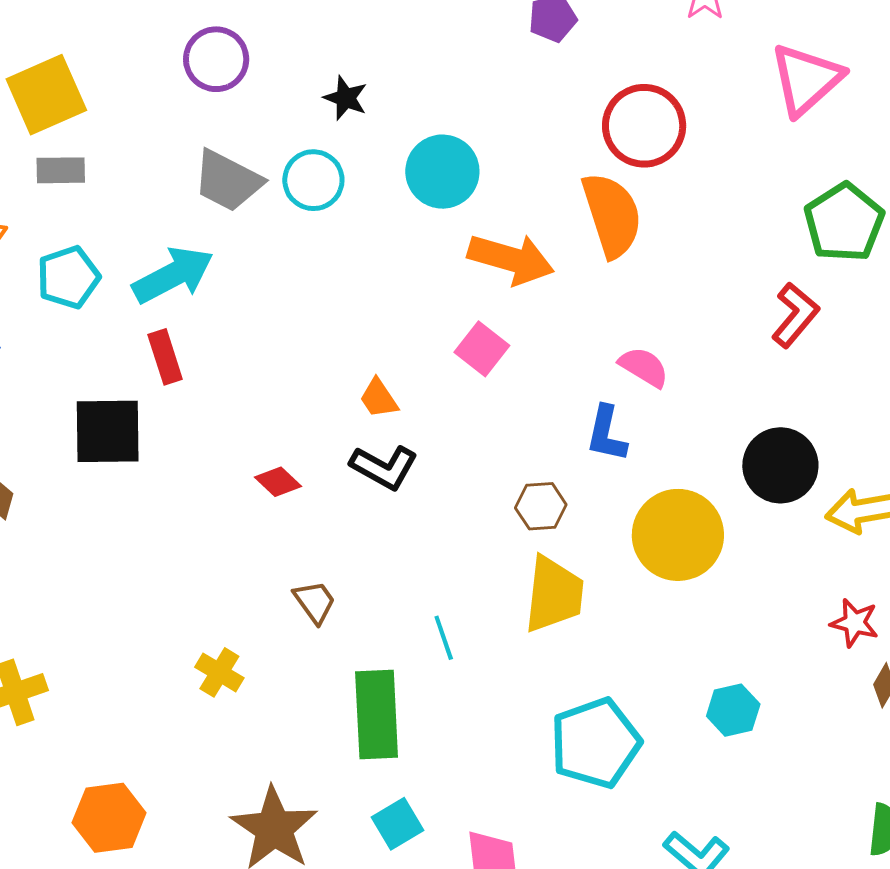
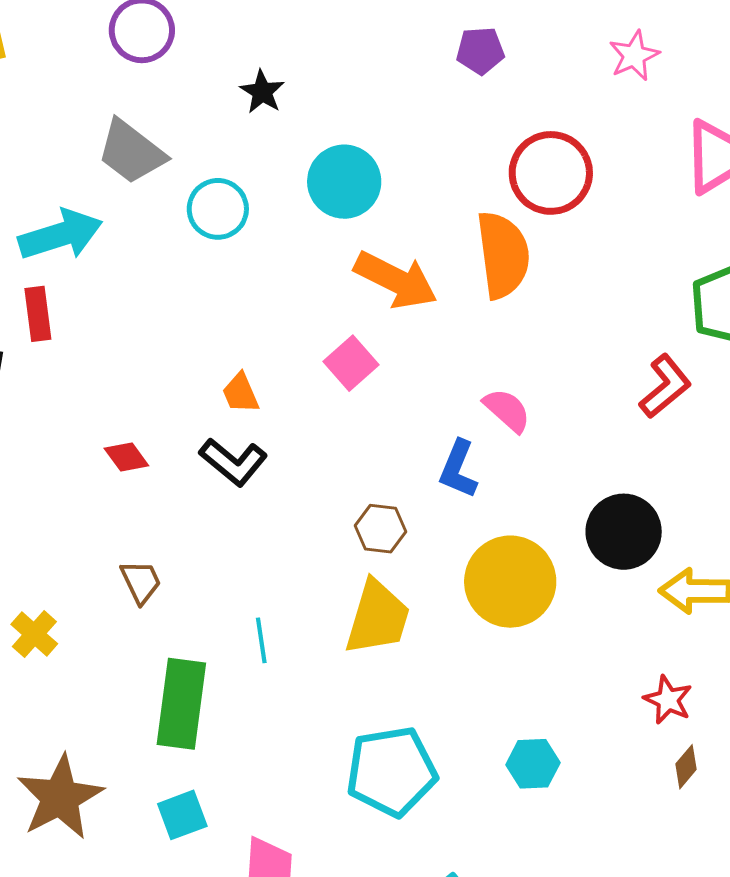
cyan circle: (313, 180) -> (218, 209), moved

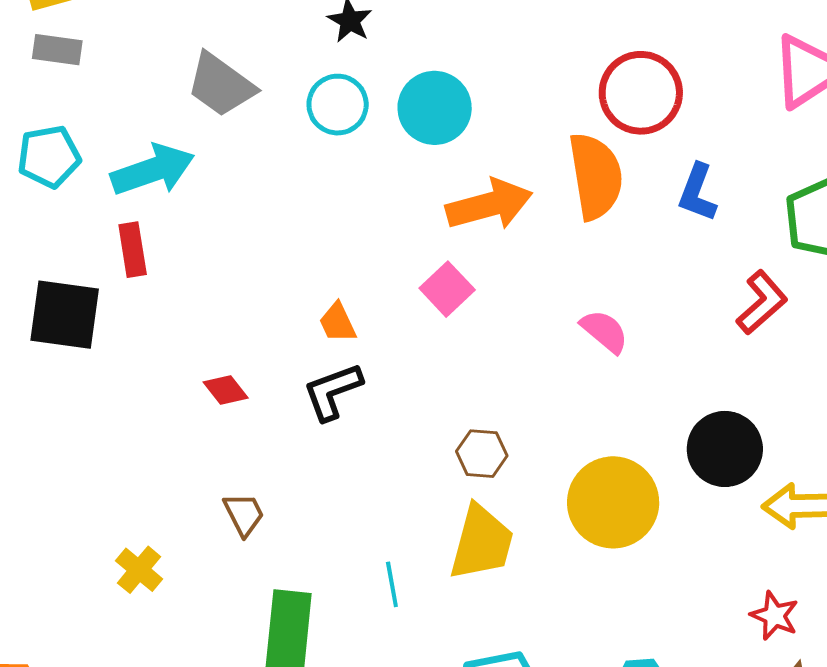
cyan circle: (218, 209) -> (338, 105), moved
orange arrow: (396, 280) -> (489, 205), turned -40
black L-shape: (233, 462) -> (333, 391), turned 122
blue L-shape: (458, 469) -> (697, 193), moved
cyan line: (261, 640) -> (392, 584), moved

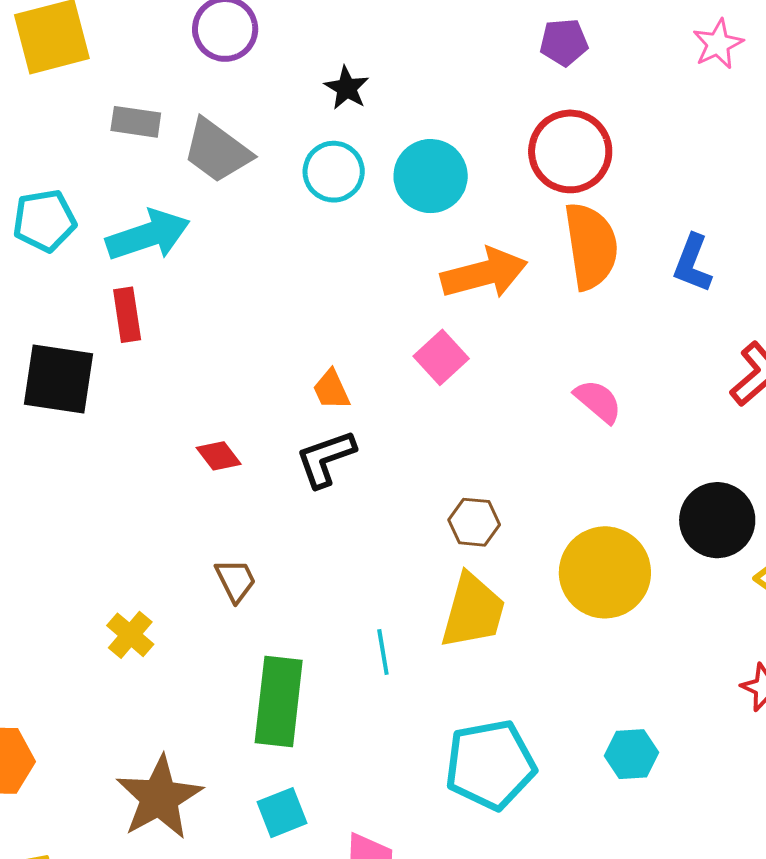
gray rectangle: (57, 50) -> (136, 122), moved
red circle: (641, 93) -> (570, 151), moved

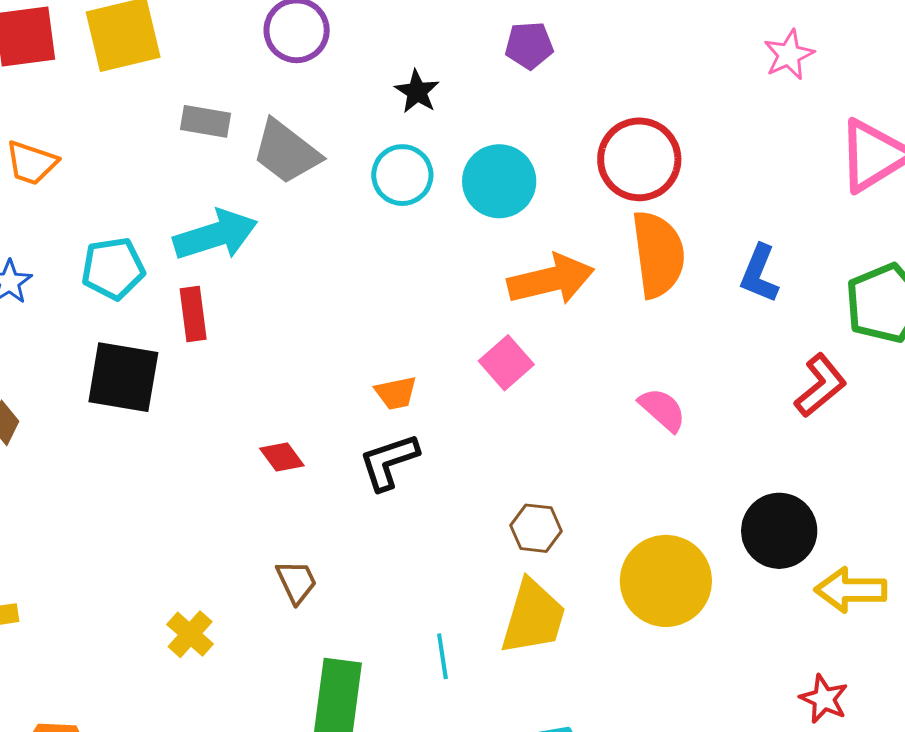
purple pentagon: (564, 42) -> (529, 45), moved
cyan pentagon: (44, 221) -> (113, 268), moved
orange trapezoid: (331, 390) -> (396, 393), turned -78

